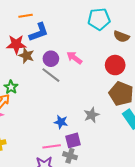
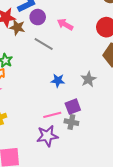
purple circle: (51, 59) -> (38, 17), moved
blue star: (61, 122) -> (58, 80), moved

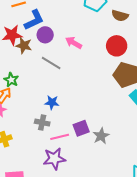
gray star: (88, 79) -> (101, 136), moved
blue star: (58, 80) -> (52, 102), moved
gray cross: (71, 122) -> (42, 123), moved

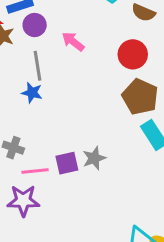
gray line: (51, 63) -> (38, 66), turned 42
blue star: (52, 102) -> (32, 93), moved
gray star: (101, 136) -> (94, 158), moved

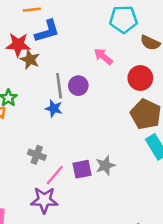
purple circle: (35, 25) -> (78, 86), moved
pink arrow: (73, 42) -> (103, 56), moved
pink line: (35, 171) -> (55, 175), turned -45

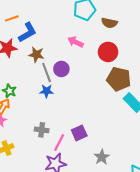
brown star: (30, 60) -> (36, 55), moved
gray star: (105, 165) -> (102, 157), moved

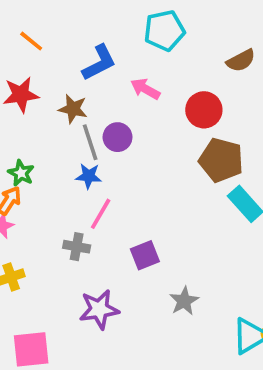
orange line: (12, 18) -> (31, 41), turned 56
brown semicircle: (109, 23) -> (241, 61), moved, turned -42
blue L-shape: (28, 32) -> (99, 63), moved
pink line: (59, 142) -> (101, 214), moved

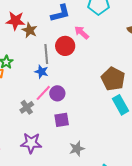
brown star: (73, 109) -> (30, 30), moved
red circle: (204, 110) -> (65, 46), moved
purple circle: (118, 137) -> (57, 93), moved
gray cross: (77, 247) -> (27, 107), turned 32

